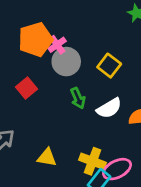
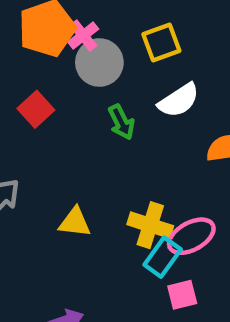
yellow square: (109, 66) -> (161, 42), moved, turned 35
white semicircle: (109, 108) -> (179, 100), moved

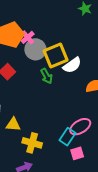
yellow square: (161, 42) -> (56, 55), moved, size x1.4
yellow triangle: (75, 222) -> (13, 124), moved
yellow cross: (150, 225) -> (32, 143), moved

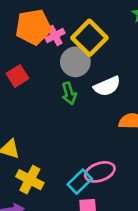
gray circle: (35, 49) -> (75, 62), moved
yellow square: (56, 55) -> (90, 38), moved, turned -35

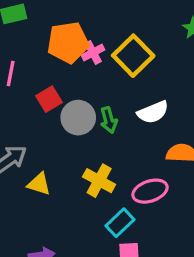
gray circle: (75, 62) -> (78, 118), moved
pink ellipse: (100, 172) -> (150, 191), moved
yellow cross: (30, 180) -> (99, 181), moved

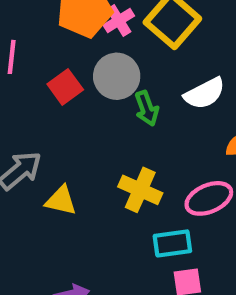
gray circle: (78, 118) -> (117, 76), moved
cyan rectangle: (120, 223) -> (172, 243), turned 40

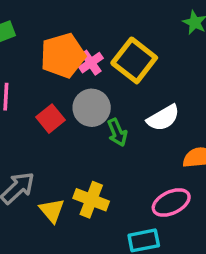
yellow cross: (140, 190) -> (91, 200), moved
yellow triangle: (61, 201) -> (52, 210), turned 40

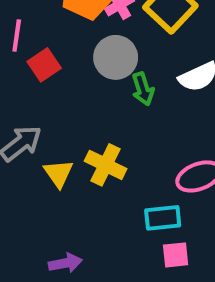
red square: (50, 119) -> (44, 65), moved

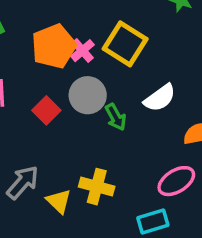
red square: (44, 65) -> (46, 110), moved

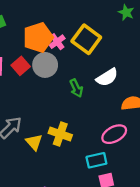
gray circle: (88, 95) -> (45, 65), moved
red square: (46, 110) -> (21, 66), moved

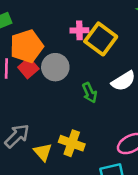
orange pentagon: (38, 37) -> (27, 46), moved
pink cross: (57, 42) -> (79, 30), moved, turned 35

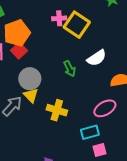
gray circle: (55, 67) -> (30, 79), moved
yellow triangle: (43, 152) -> (31, 95), moved

